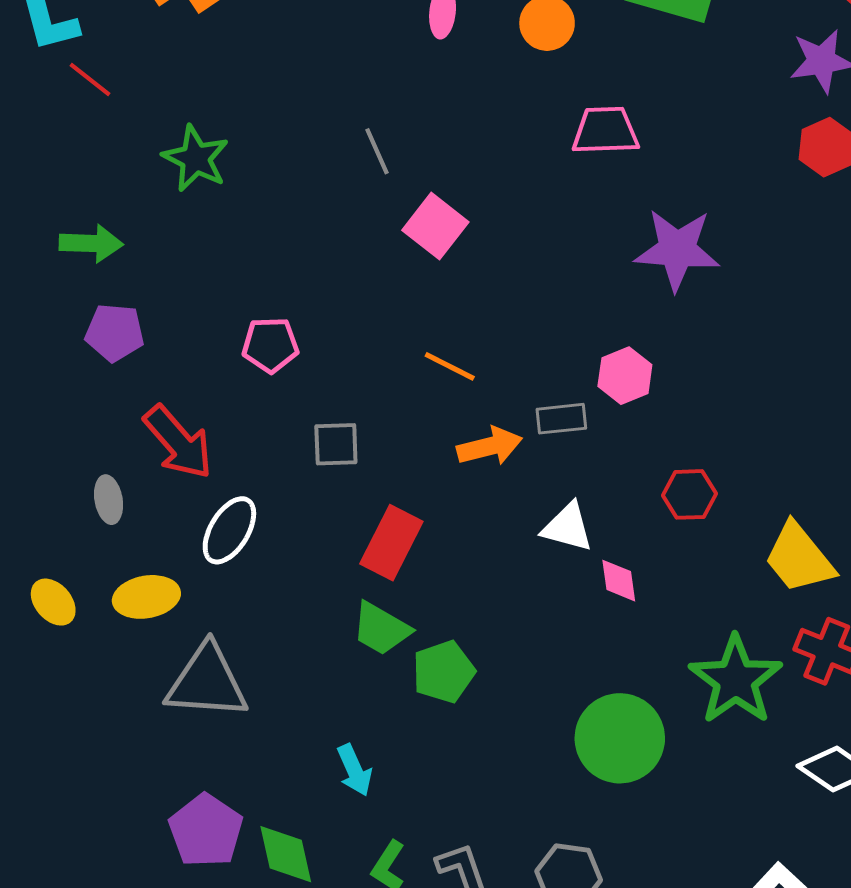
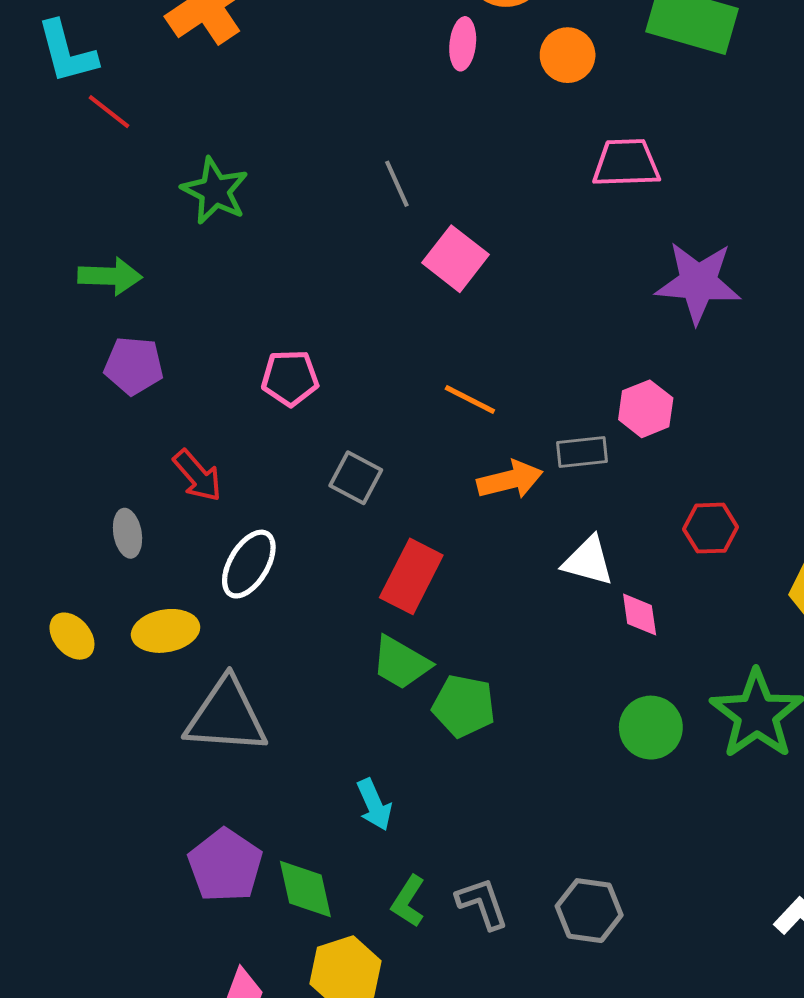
red arrow: (178, 442) -> (197, 476), size x0.7
gray square: (336, 444) -> (356, 478), turned 30
green pentagon: (444, 672) -> (464, 706), turned 30
green circle: (620, 738) -> (651, 728), moved, size x0.7

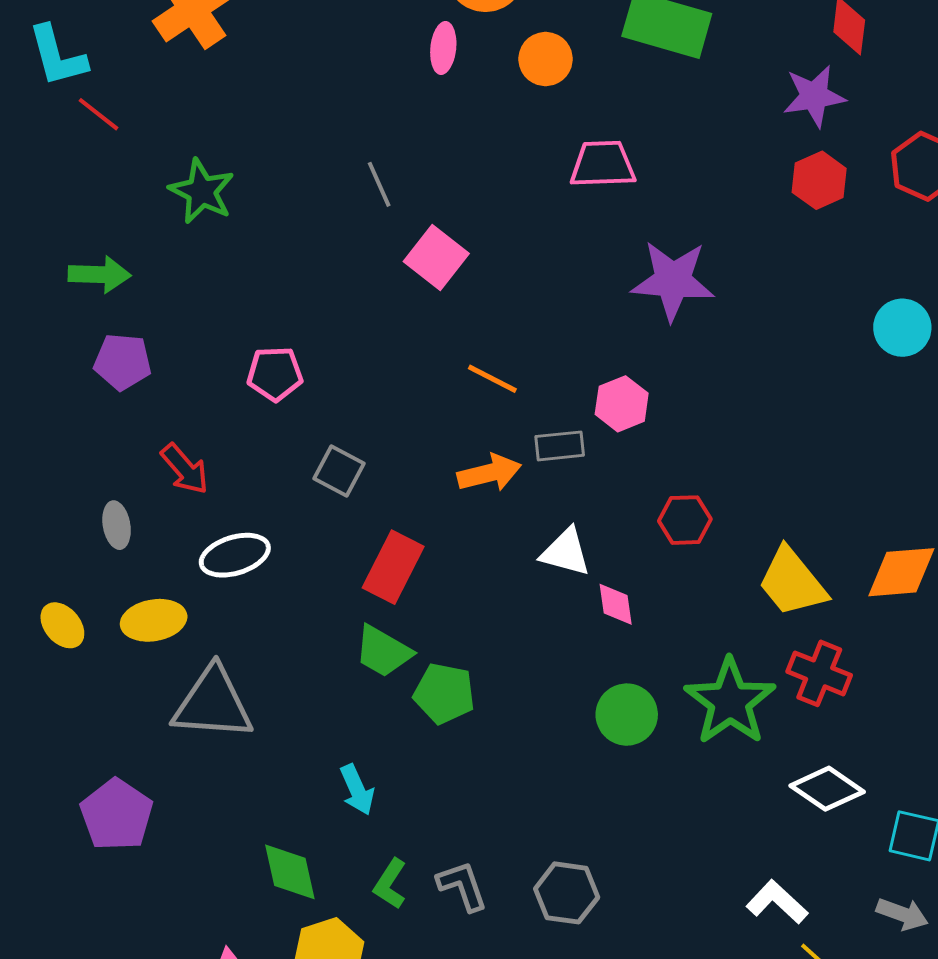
orange line: (470, 400) -> (492, 379), moved
white ellipse: (249, 564) -> (235, 555), turned 42
purple pentagon: (225, 865) -> (117, 815), moved

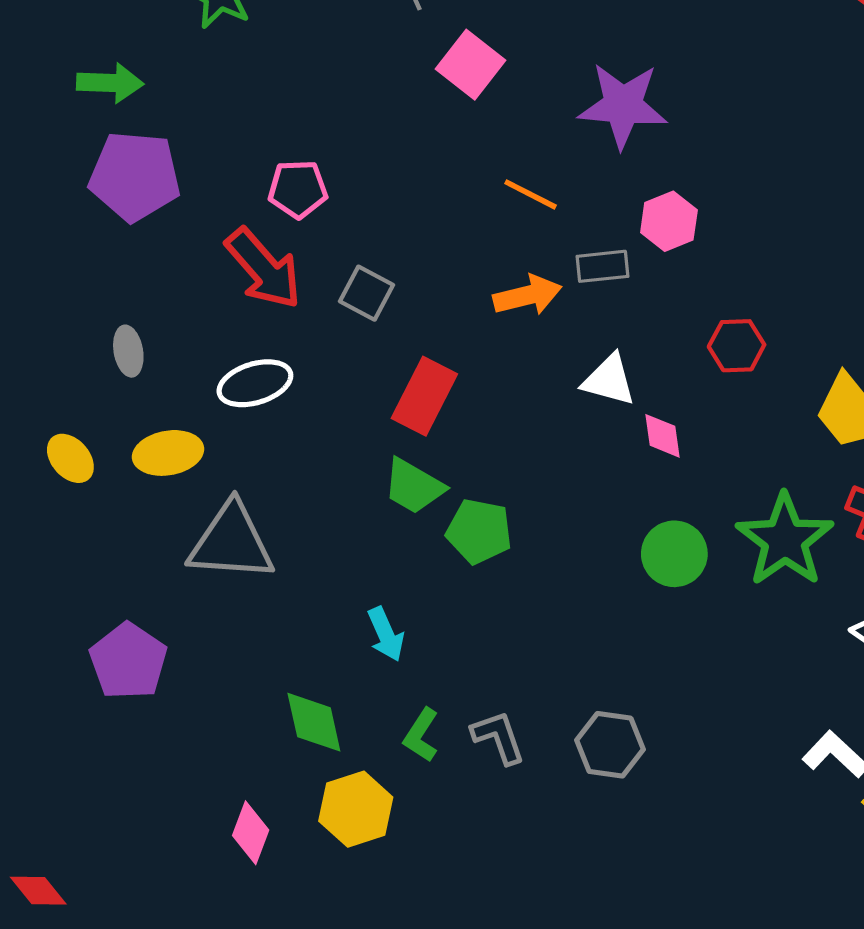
purple star: (673, 281) -> (623, 105), moved
purple pentagon: (123, 362) -> (135, 176), size x1.5
red arrow: (185, 469) -> (264, 268), moved, size x1.5

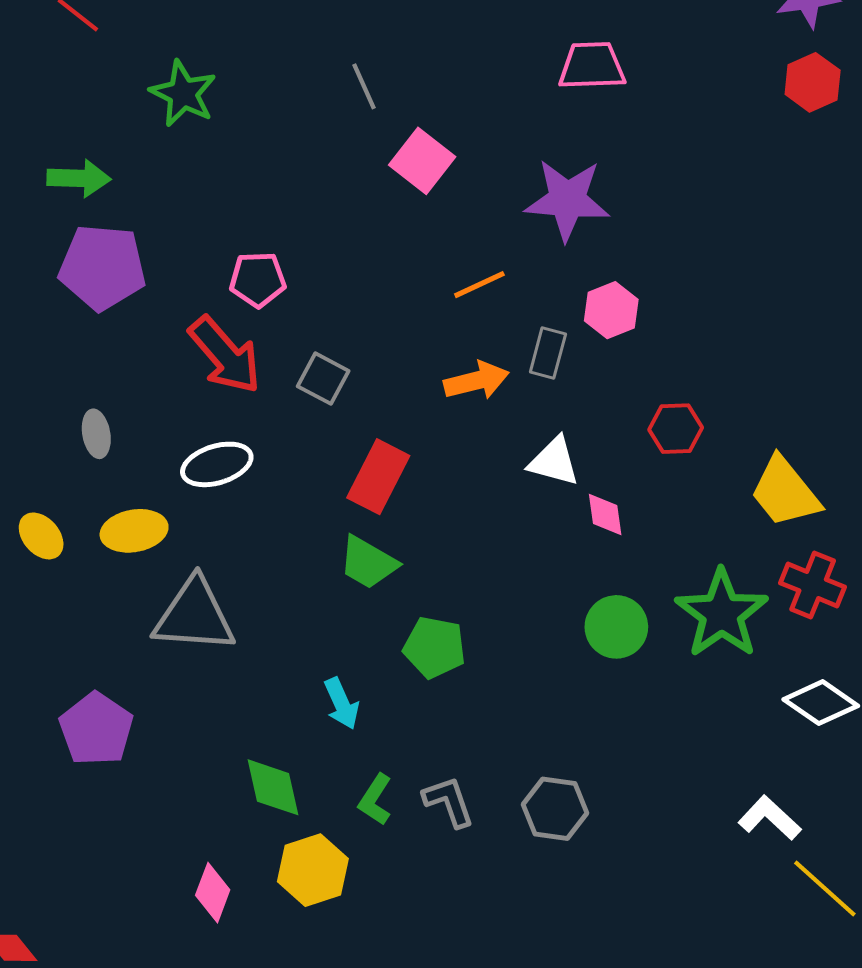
orange line: (531, 194) -> (479, 285), turned -52
gray rectangle: (602, 266) -> (548, 353), turned -69
green pentagon: (479, 531) -> (434, 647), moved

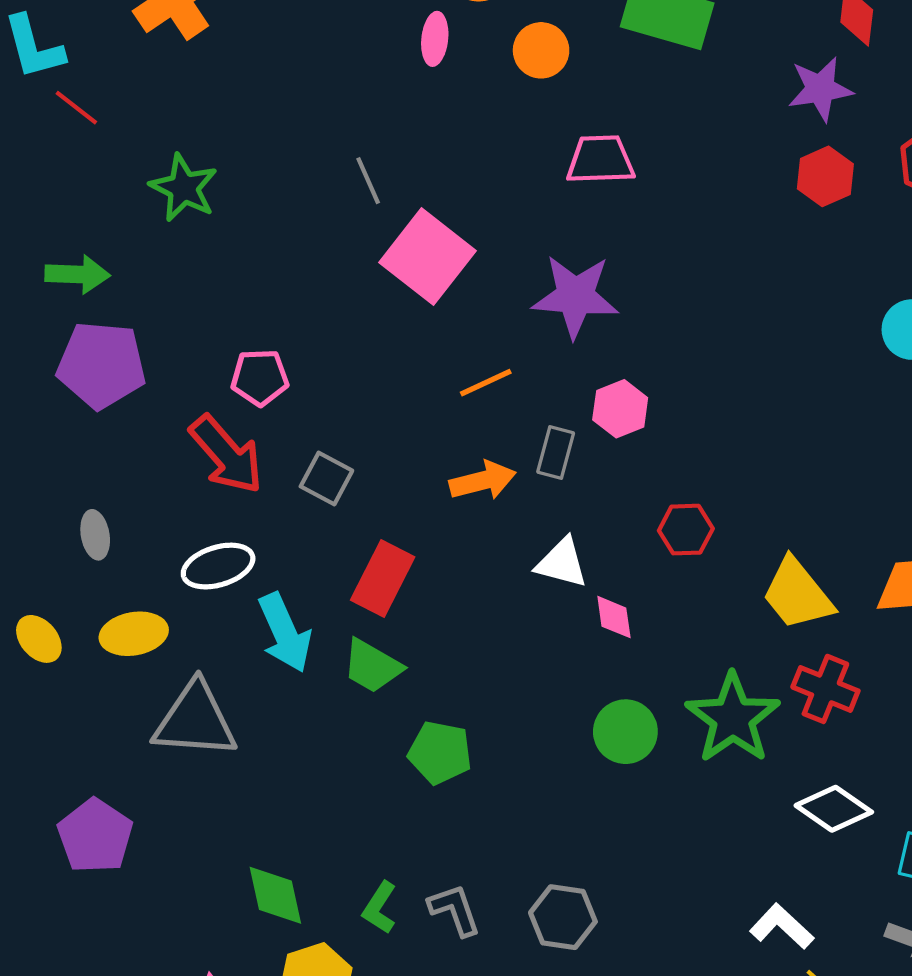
pink square: (422, 161) -> (427, 257), size x1.4
cyan arrow: (341, 704) -> (285, 633), moved, size x1.5

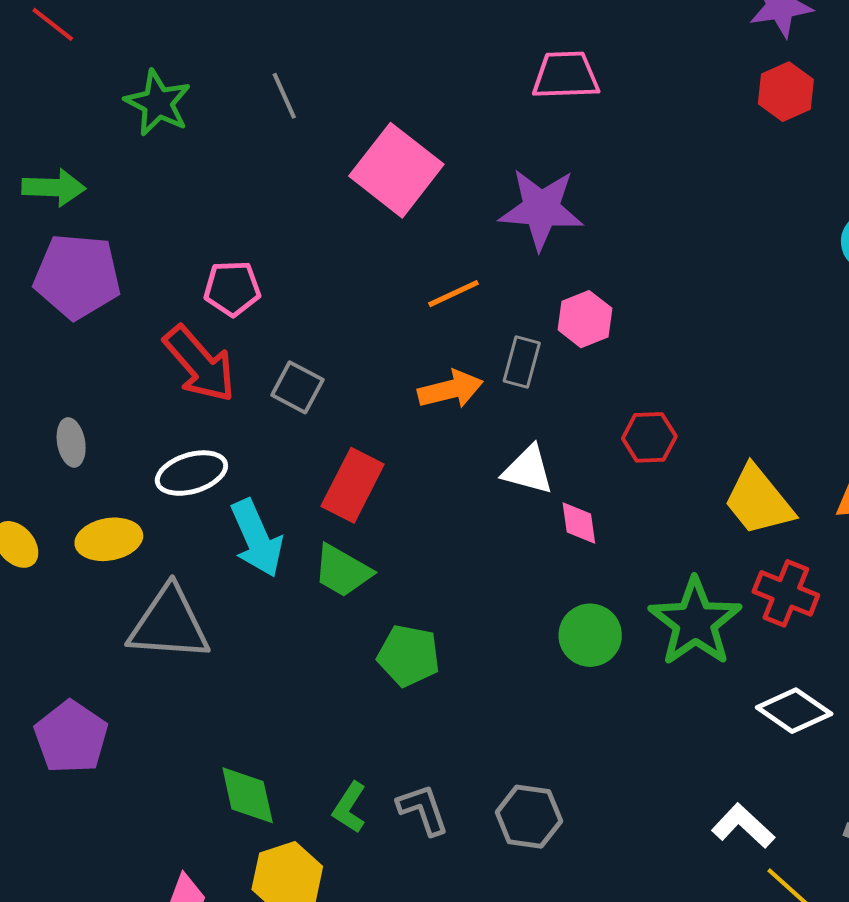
gray line: (368, 181) -> (284, 96), moved

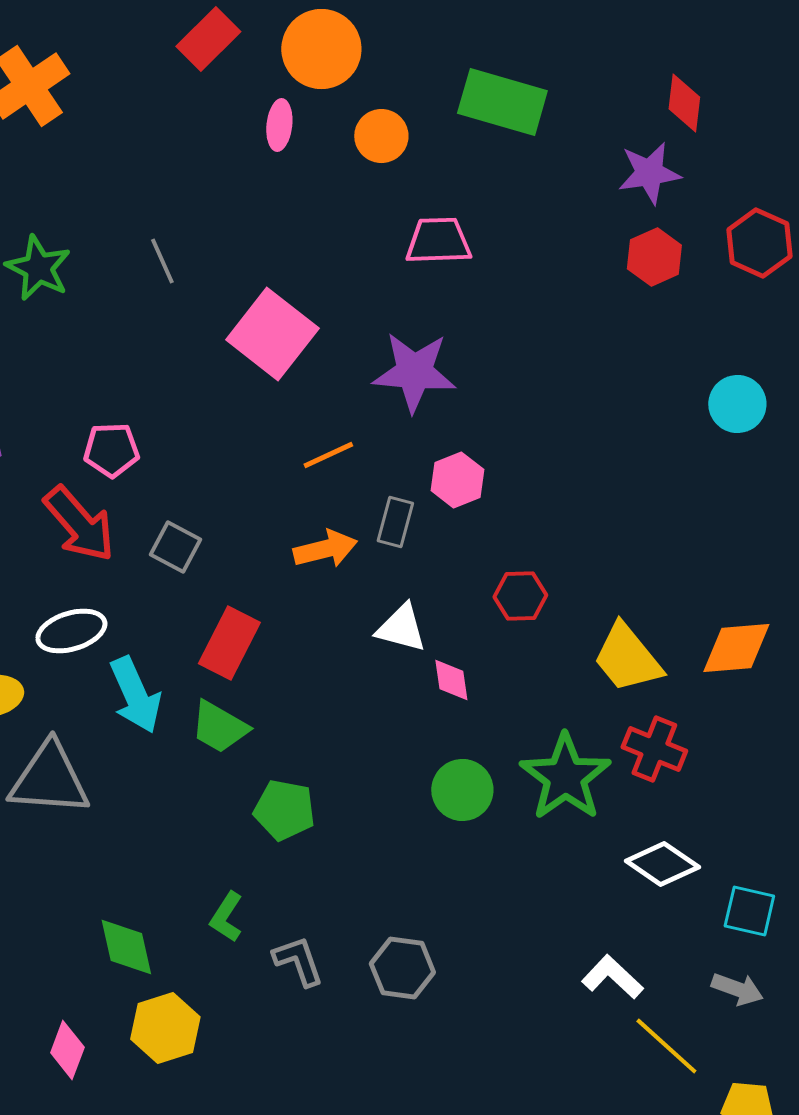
green L-shape: (349, 807) -> (226, 917), moved

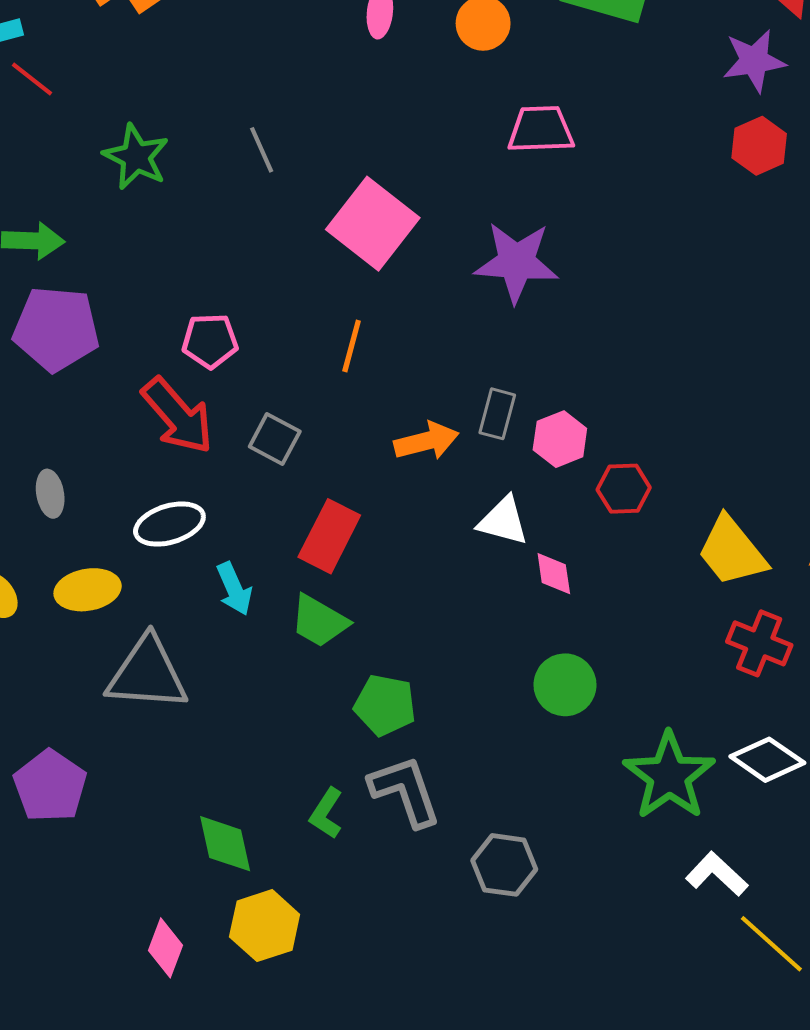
orange line: (328, 455) -> (352, 346), moved, turned -50
pink hexagon: (457, 480) -> (560, 439), moved
cyan arrow: (135, 695) -> (234, 589), size x0.7
green star: (565, 777) -> (669, 776), moved
gray L-shape: (298, 961) -> (405, 791), moved, size x1.4

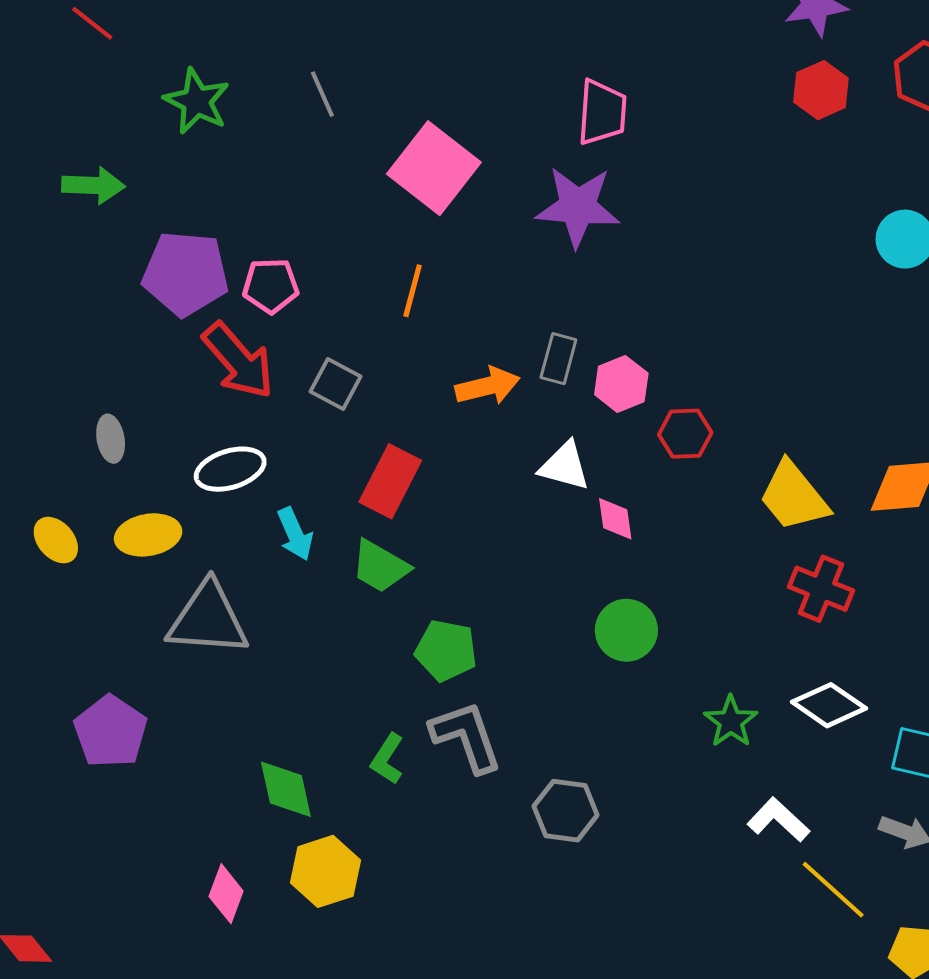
pink trapezoid: (541, 130) -> (602, 112), moved, turned 96
purple pentagon: (56, 329) -> (186, 274), moved
green star: (669, 776) -> (731, 721), size x0.6

